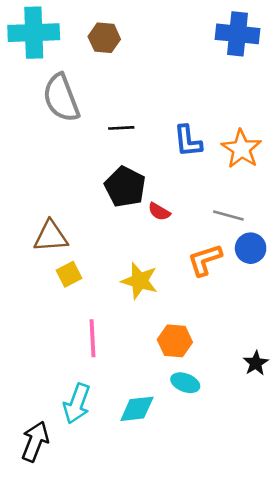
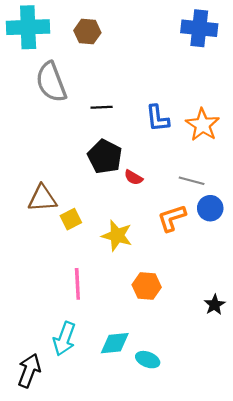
yellow square: (69, 274) -> (71, 219), moved
cyan ellipse: (185, 383) -> (148, 360), moved

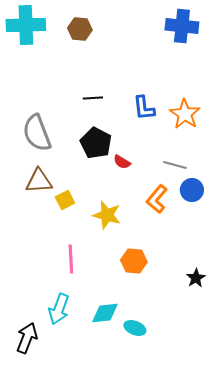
gray semicircle: (51, 82) -> (37, 133), moved
orange L-shape: (172, 218) -> (157, 199), turned -32

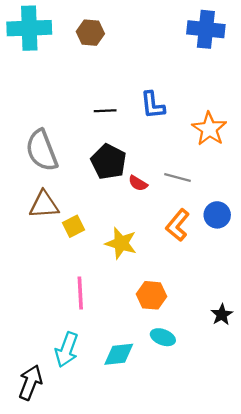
blue L-shape: (144, 108) -> (153, 105), moved
gray line: (175, 165) -> (178, 178), moved
cyan ellipse: (135, 328) -> (163, 337), moved

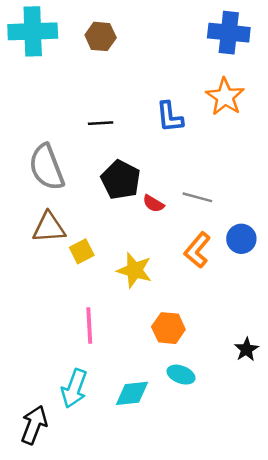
black line: (105, 111) -> (101, 123), moved
orange star: (209, 129) -> (225, 97), moved

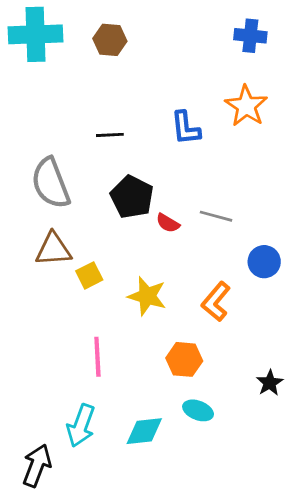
blue cross: (229, 33) -> (250, 36), size x0.7
orange L-shape: (197, 250) -> (216, 302), moved

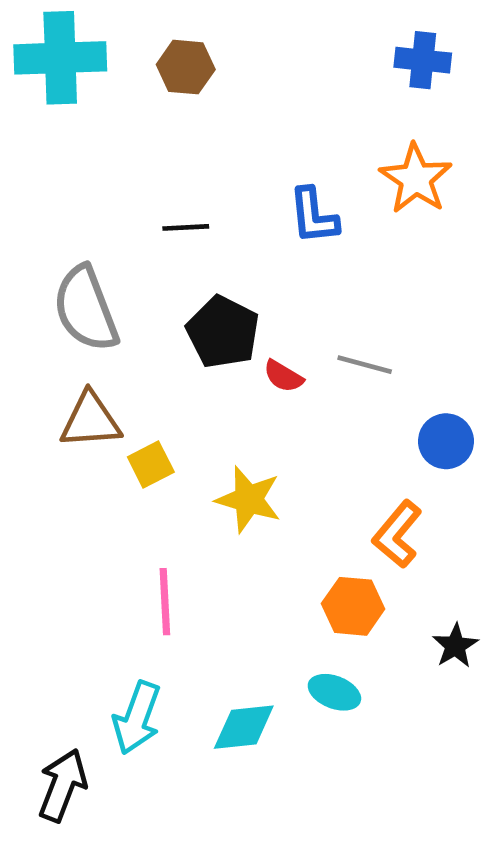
orange L-shape: (216, 302) -> (397, 534), moved
orange hexagon: (184, 359) -> (353, 606), moved

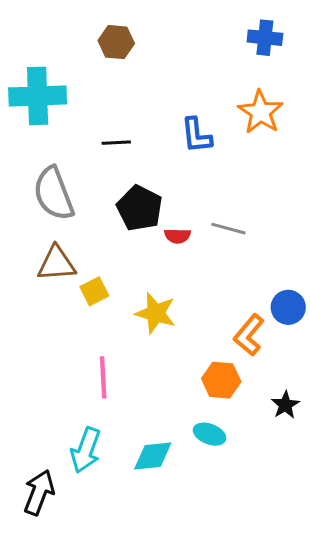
cyan cross: (60, 58) -> (38, 96), moved
red semicircle: (283, 376) -> (177, 236), turned -30
blue circle: (446, 441) -> (288, 307), moved

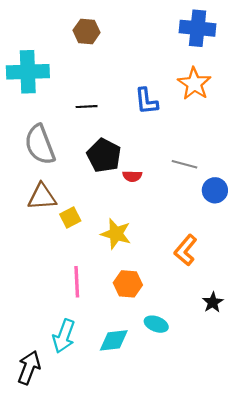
blue cross: (265, 38) -> (198, 28), size x1.4
gray line: (228, 229) -> (184, 164), moved
blue circle: (288, 307) -> (215, 190), moved
orange hexagon: (221, 380) -> (128, 284), moved

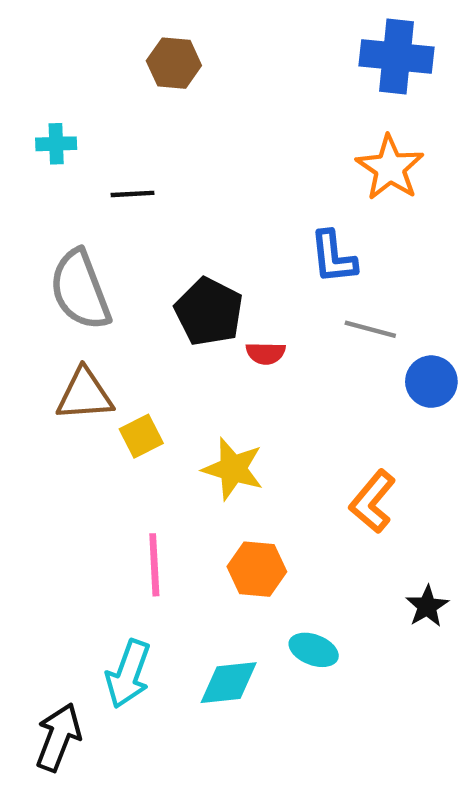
cyan cross: (28, 72) -> (56, 144), size x0.5
blue L-shape: (146, 101) -> (333, 257), moved
black line: (87, 107) -> (133, 194), moved

